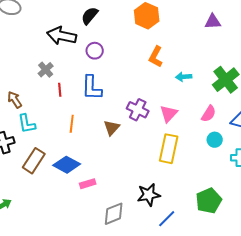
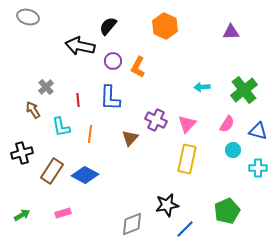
orange L-shape: (156, 57) -> (138, 67), moved
gray cross: (46, 70) -> (46, 87), moved
cyan L-shape: (27, 124) -> (61, 127), moved
pink rectangle: (88, 184) -> (63, 213), moved

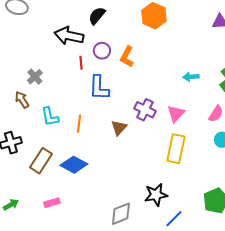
red line: (78, 100) -> (81, 63), moved

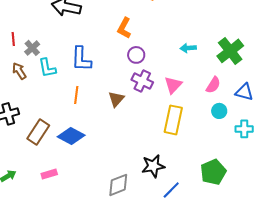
purple circle: (102, 51) -> (136, 55), moved
red line: (81, 63) -> (13, 39), moved
blue L-shape: (99, 88) -> (81, 59), moved
cyan L-shape: (50, 117) -> (47, 68), moved

